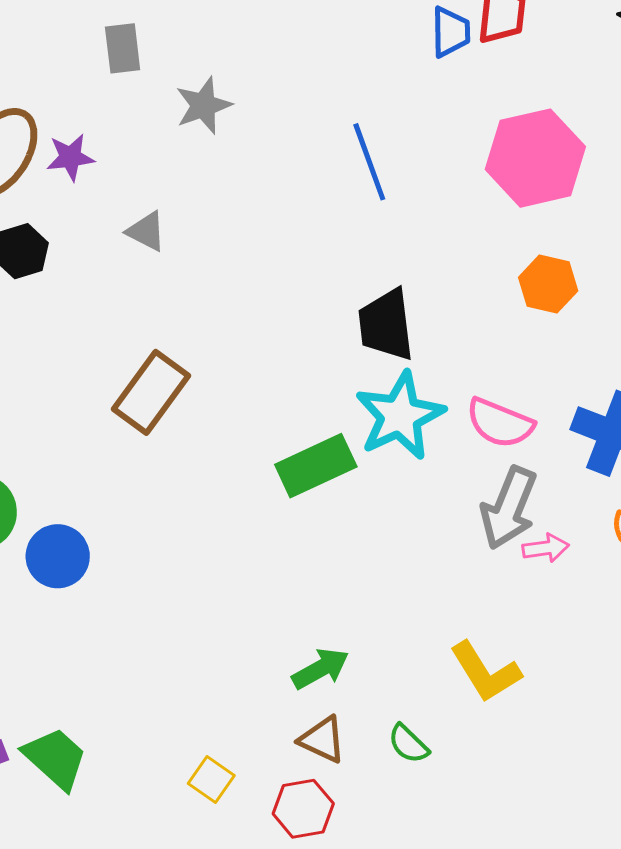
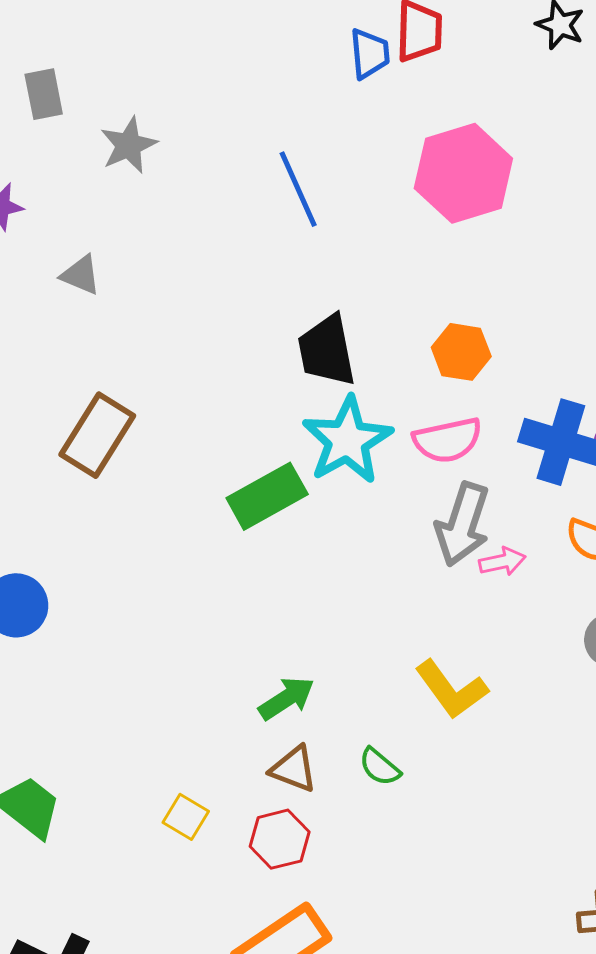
orange hexagon: (548, 284) -> (461, 352), moved
pink semicircle: (500, 423) -> (447, 440), turned -30

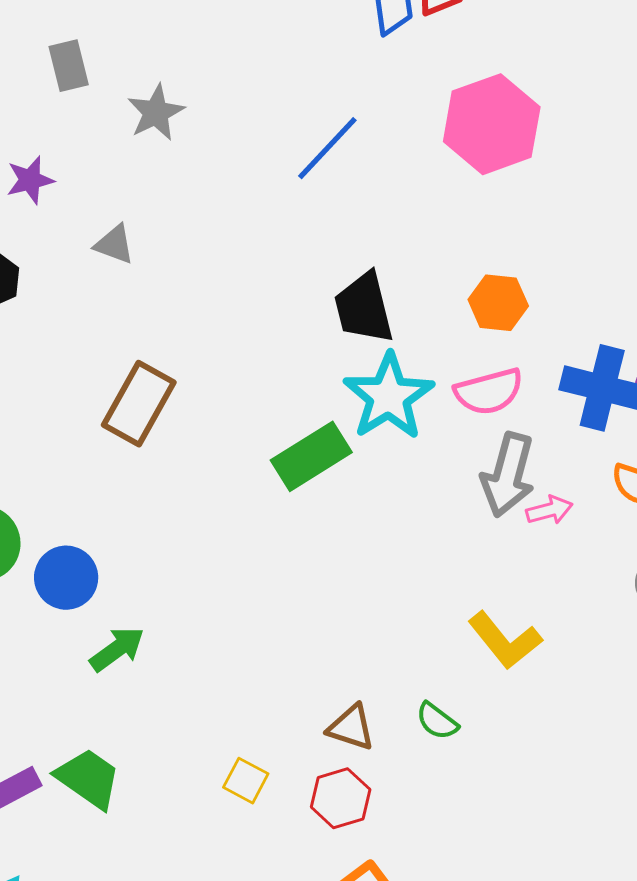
blue line: (298, 189) -> (327, 148), turned 70
green arrow: (287, 698) -> (117, 649), moved

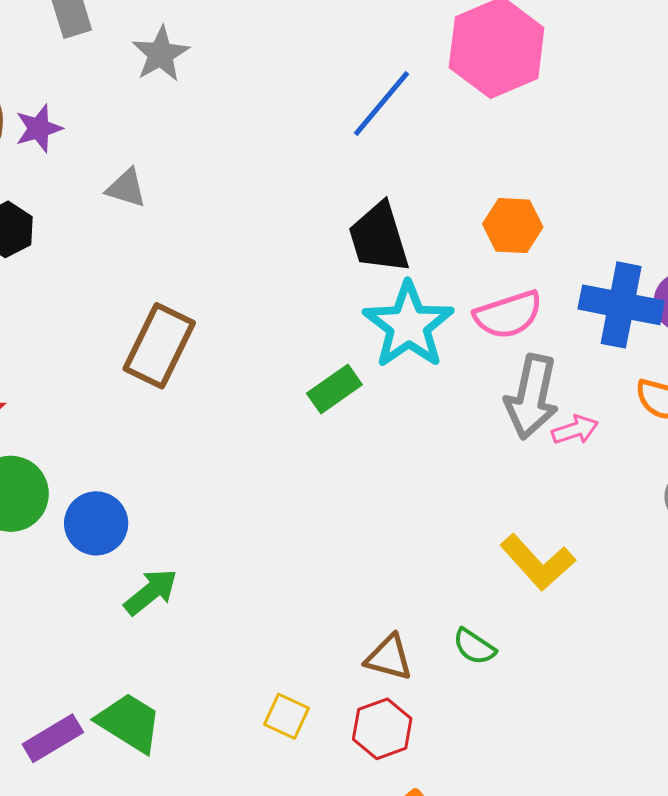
blue line: (327, 148) -> (382, 103), moved
green rectangle: (311, 456) -> (334, 389), size x0.7

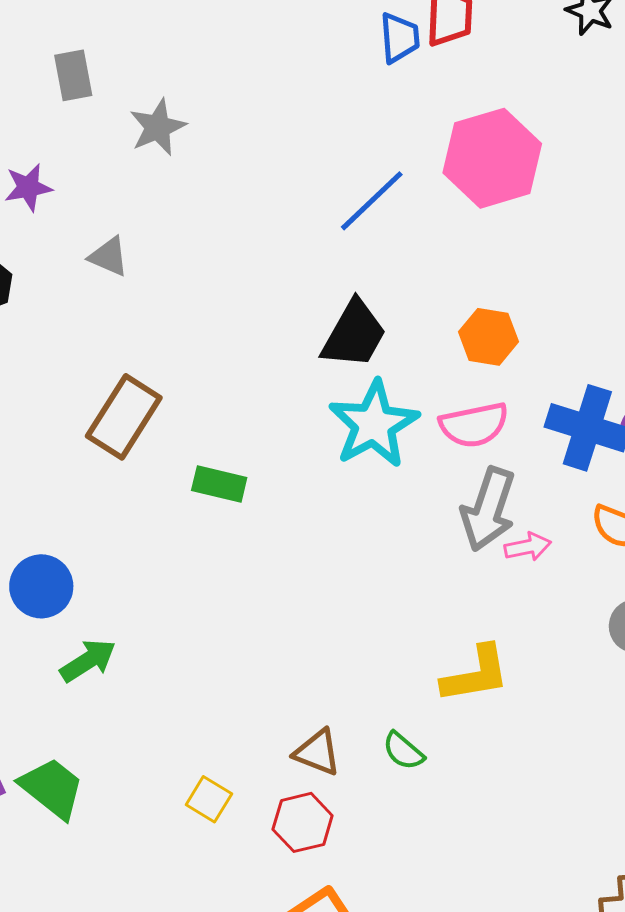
black trapezoid: (379, 238) -> (354, 334), turned -140
green rectangle: (334, 389) -> (219, 484), moved, turned 42
yellow L-shape: (538, 562) -> (476, 674), turned -64

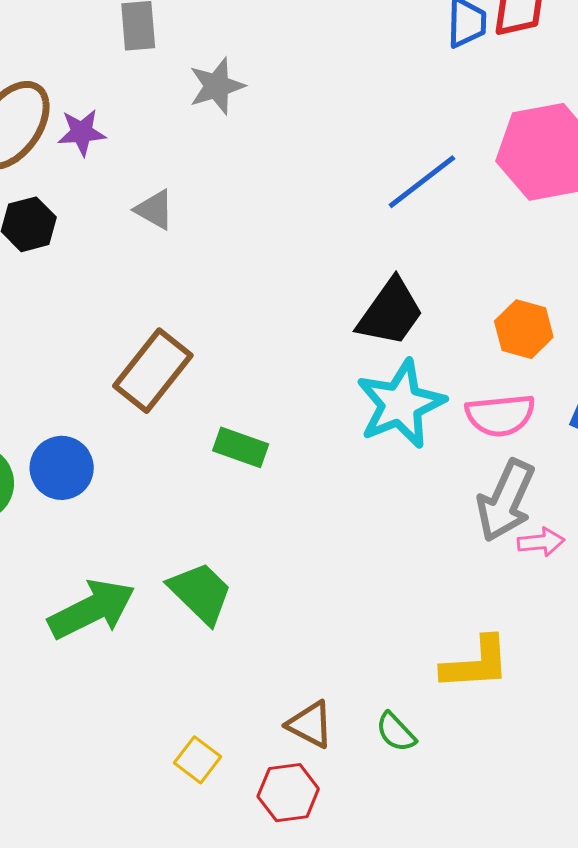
blue circle: (41, 586) -> (62, 468), moved
green arrow: (88, 661) -> (92, 609), size x1.5
green trapezoid: (52, 788) -> (201, 593), moved

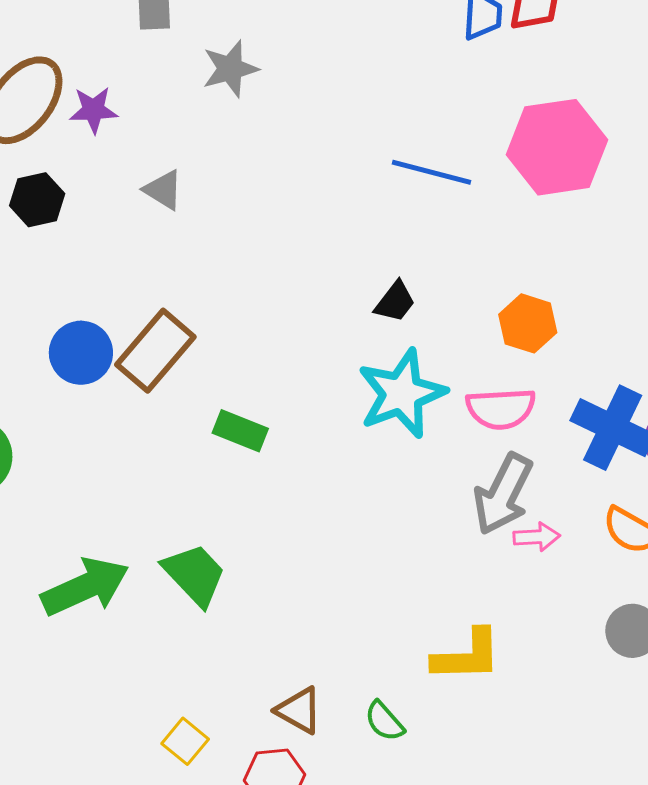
blue line: (422, 182) -> (432, 172), turned 50
black trapezoid: (390, 313) -> (395, 302), size x0.6
blue circle: (62, 468) -> (81, 353), moved

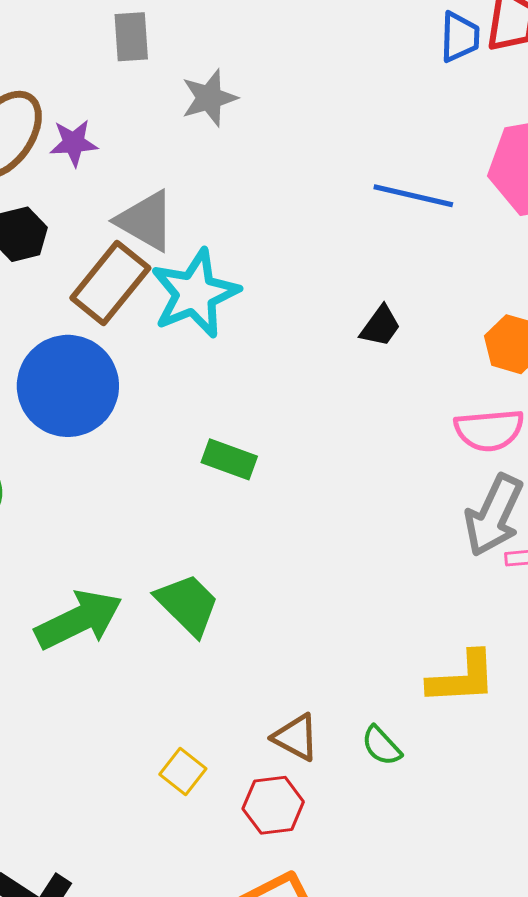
gray triangle: (163, 190) -> (146, 221), size x1.5
brown rectangle: (155, 351) -> (110, 283), moved
blue circle: (81, 353) -> (68, 386), size x1.6
cyan star: (402, 394) -> (195, 293), moved

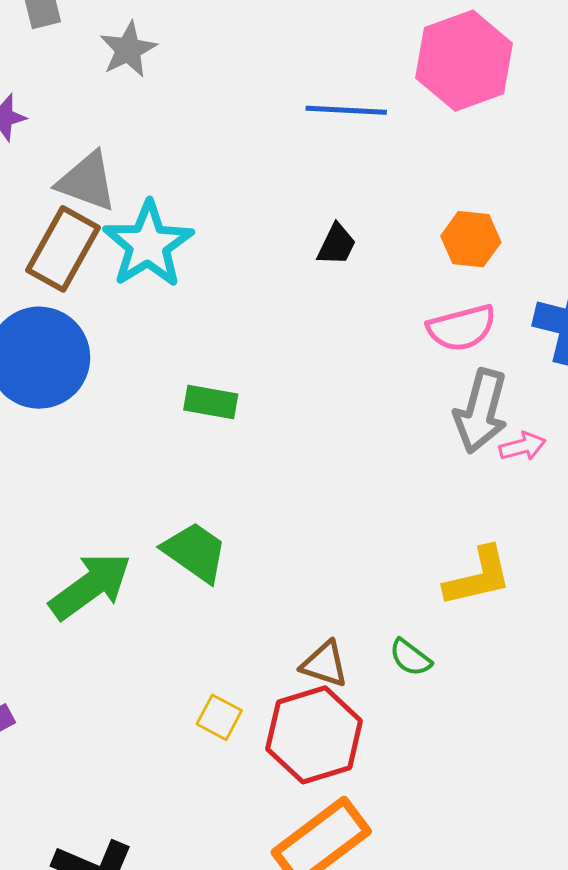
red hexagon: (273, 805) -> (314, 735), size x1.6

